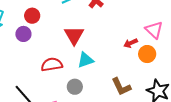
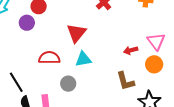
orange circle: (147, 54) -> (154, 64), moved
brown L-shape: (121, 87) -> (125, 81), moved

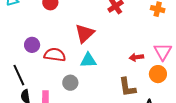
purple circle: (27, 23) -> (32, 45), moved

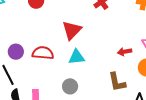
purple circle: (32, 45) -> (16, 52), moved
gray circle: (70, 83) -> (70, 86), moved

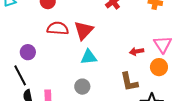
red semicircle: (43, 53) -> (58, 28), moved

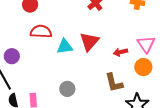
red triangle: (84, 30) -> (89, 42), moved
cyan triangle: (89, 57) -> (65, 47), moved

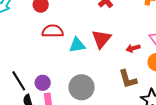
purple circle: (12, 56) -> (43, 83), moved
gray circle: (67, 89) -> (82, 87), size x1.6

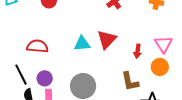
red semicircle: (53, 31) -> (37, 46), moved
red arrow: (133, 48) -> (138, 51), turned -72

